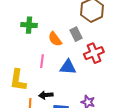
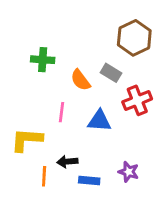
gray rectangle: (76, 34) -> (111, 73), turned -32
yellow L-shape: (18, 80) -> (27, 140), turned 85

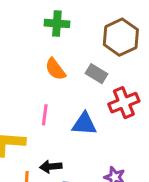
green cross: (43, 60) -> (57, 23), moved
orange semicircle: (80, 80) -> (55, 69), moved

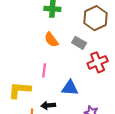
blue triangle: (84, 124) -> (70, 88), moved

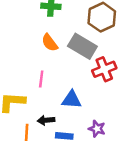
gray rectangle: (79, 43) -> (82, 46), size x1.6

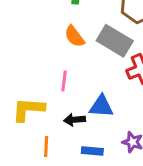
black arrow: (46, 120) -> (74, 120), moved

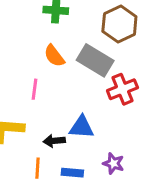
pink line: (64, 81) -> (35, 89), moved
orange line: (46, 147) -> (38, 168), moved

